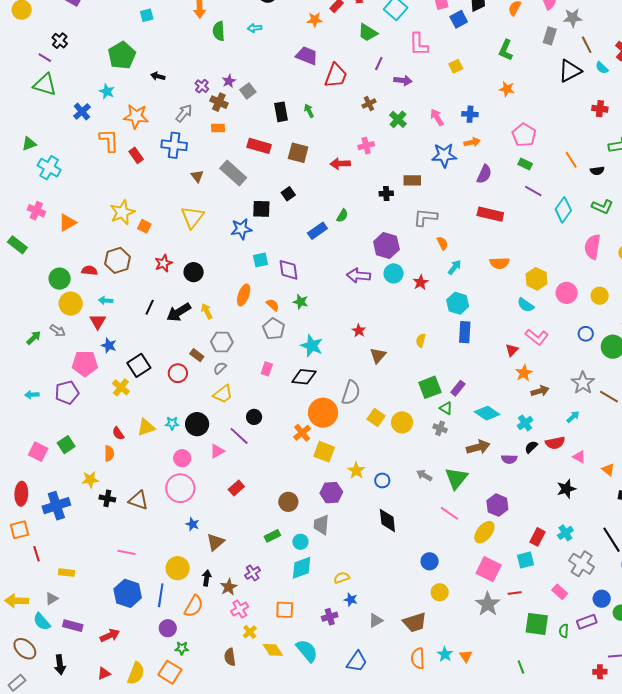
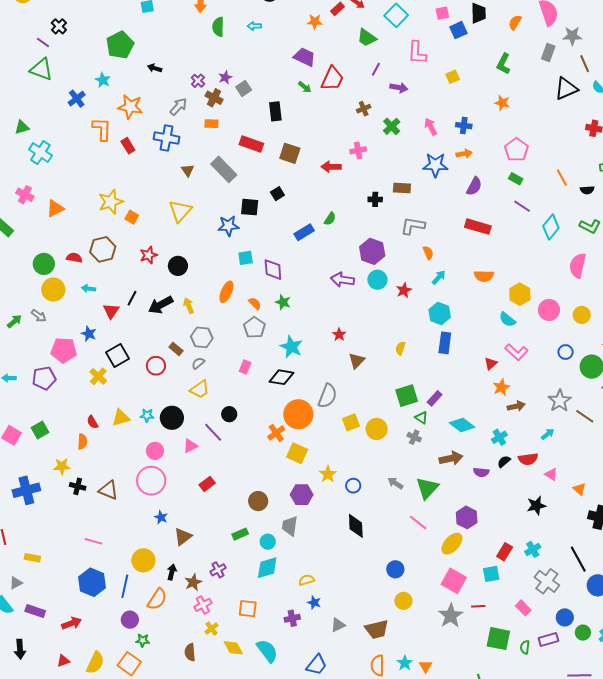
green arrow: (309, 111) -> (305, 87), moved, turned 152
red triangle: (98, 321) -> (111, 311), moved
yellow square: (376, 418) -> (351, 422), turned 30

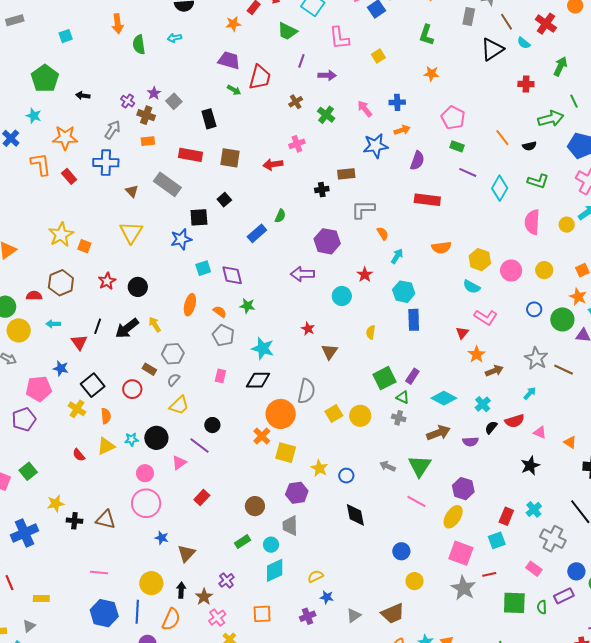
cyan circle: (377, 280) -> (342, 296), moved
orange semicircle: (82, 442) -> (106, 416), moved

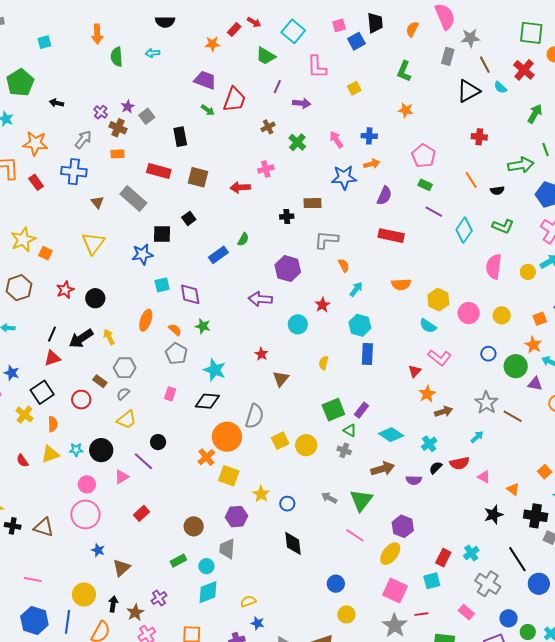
red cross: (526, 84) -> (479, 137), moved
red triangle: (79, 342) -> (52, 358), moved, turned 42
black star: (530, 466) -> (494, 515), moved

